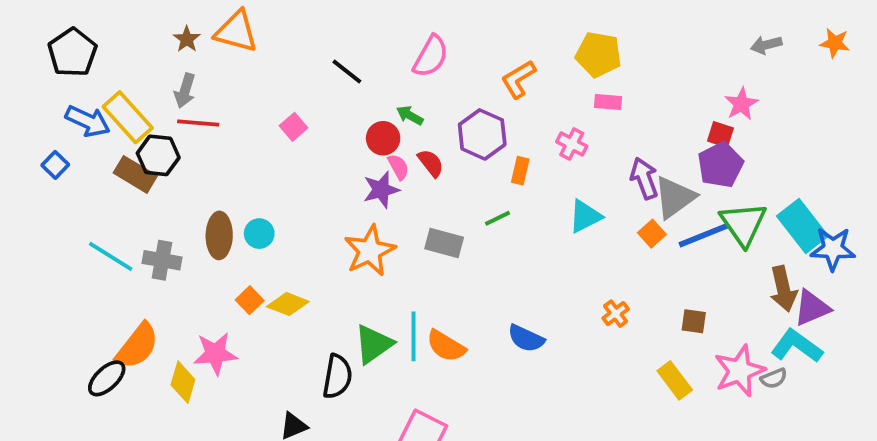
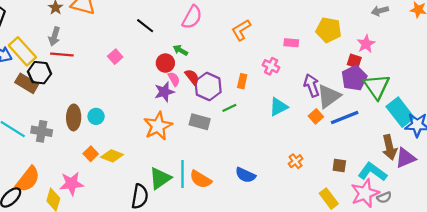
yellow pentagon: (598, 54) -> (329, 30), moved
purple hexagon: (482, 134) -> (208, 87), moved
green triangle: (743, 224) -> (377, 87), moved
cyan L-shape: (797, 346) -> (372, 172), moved

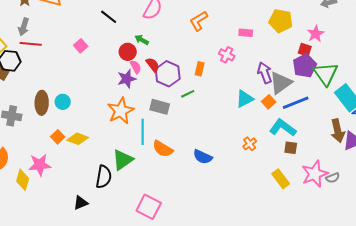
cyan triangle: (278, 107) -> (245, 99), moved
cyan L-shape: (372, 172) -> (283, 128), moved
cyan line: (182, 174) -> (143, 132), moved
orange semicircle: (201, 179) -> (163, 149), moved

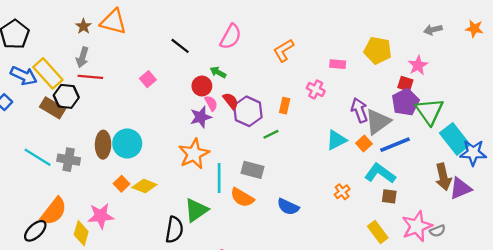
cyan circle: (63, 102) -> (127, 143), size x1.6
gray rectangle: (160, 107) -> (252, 170), moved

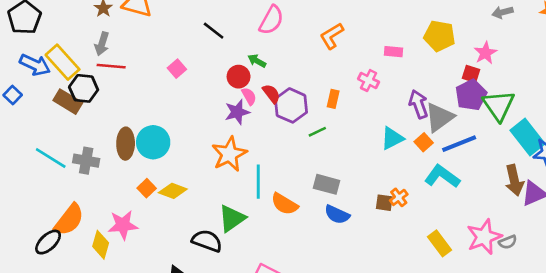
gray rectangle: (252, 170) -> (327, 184), moved
brown square: (389, 196) -> (384, 203), moved
black semicircle: (174, 230) -> (207, 241), turned -80

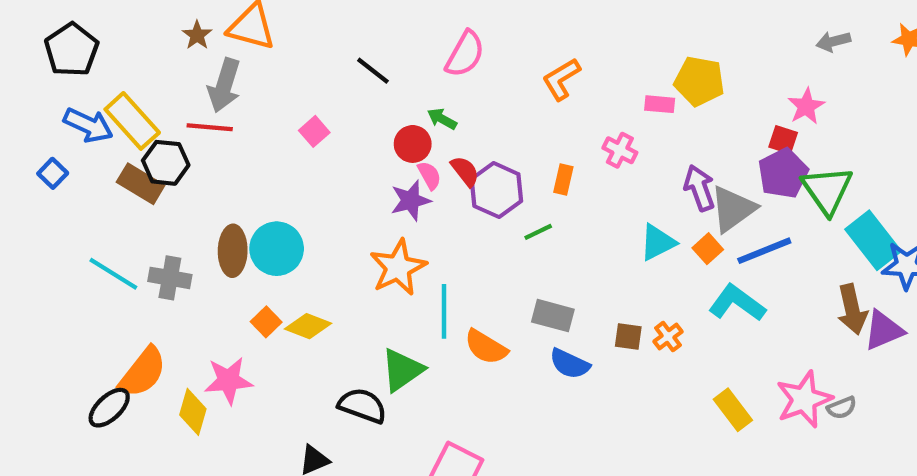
yellow pentagon: (439, 36) -> (699, 81), moved
gray arrow: (102, 44) -> (224, 85), moved, size x1.4
brown square: (384, 203) -> (628, 337), moved

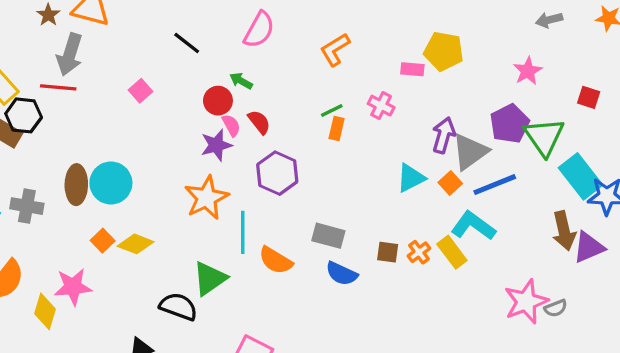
red square: (783, 140) -> (589, 97), moved
purple arrow: (699, 188) -> (444, 135), turned 36
purple hexagon: (496, 190) -> (277, 173), moved
green line: (538, 232) -> (332, 110), moved
yellow rectangle: (733, 410) -> (452, 252), moved

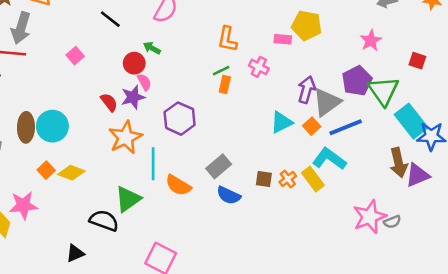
orange L-shape: (335, 50) -> (227, 39), moved, turned -48
red semicircle: (259, 122) -> (109, 102), moved
gray rectangle: (328, 236) -> (219, 166), turned -55

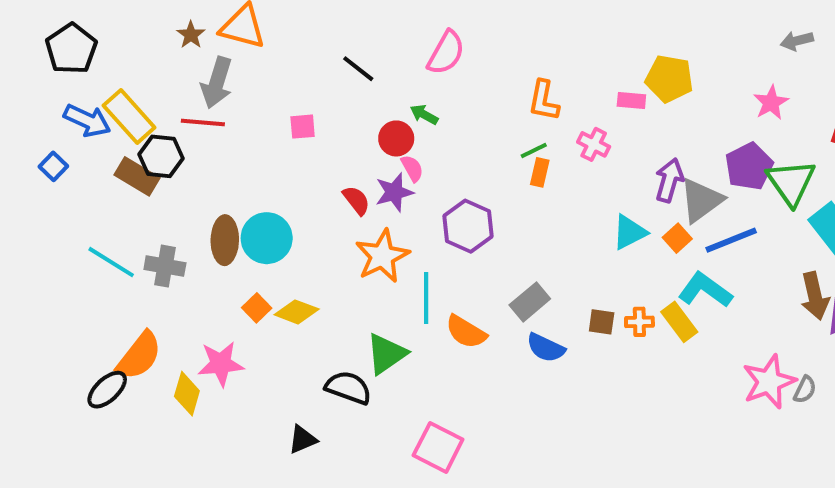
pink square: (75, 56) -> (303, 127), turned 36
orange cross: (288, 179) -> (639, 322), turned 36
gray semicircle: (392, 222) -> (805, 390), turned -42

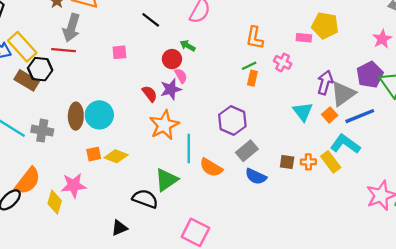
purple hexagon: (468, 226) -> (232, 121), moved
cyan triangle: (629, 232) -> (303, 112), turned -40
orange square: (257, 308) -> (94, 154), turned 32

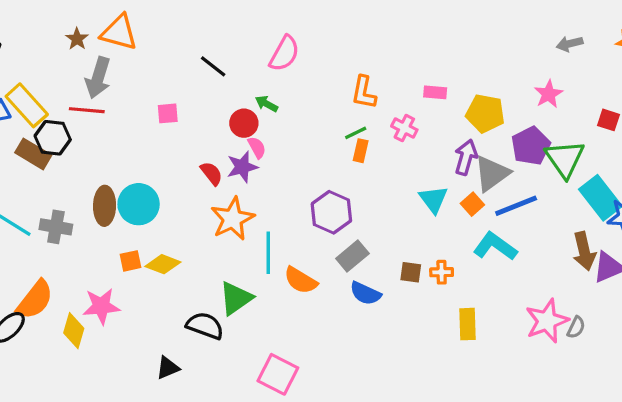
yellow pentagon: (325, 26) -> (485, 113), moved
yellow rectangle: (331, 162) -> (468, 324), moved, turned 35

